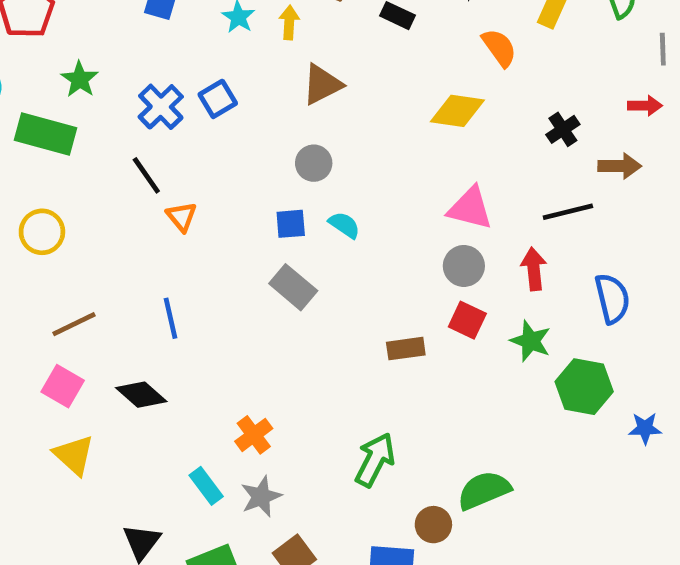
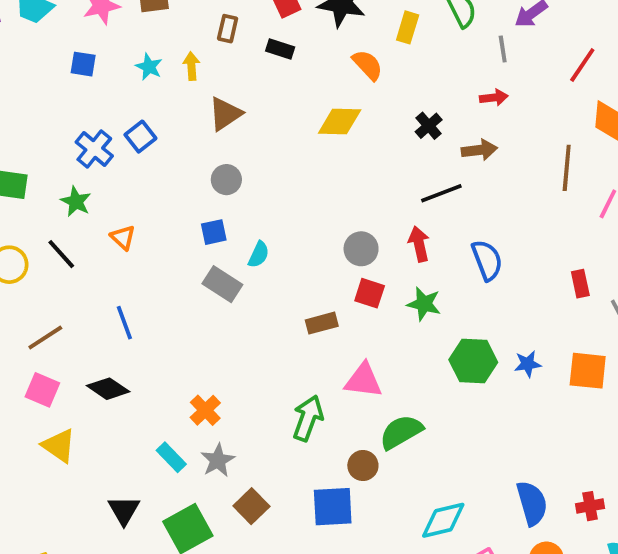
green star: (80, 79) -> (76, 202), moved
black line: (146, 175) -> (61, 254), moved
pink triangle: (470, 208) -> (363, 380), moved
cyan semicircle: (344, 225) -> (259, 254), moved, turned 88
green hexagon: (584, 387) -> (473, 361), moved

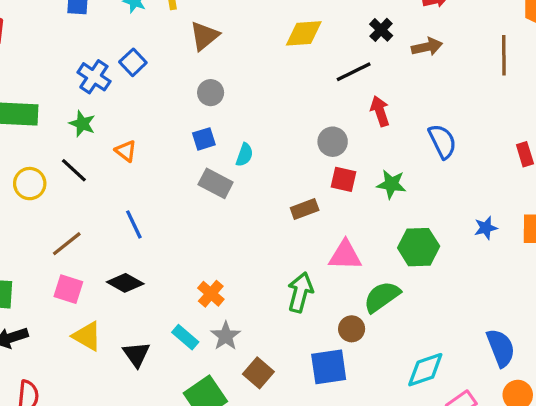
black line: (441, 193) -> (354, 72), moved
red arrow: (419, 244) -> (380, 111), moved
green hexagon: (473, 361) -> (419, 247), moved
black triangle: (124, 510) -> (136, 354), moved

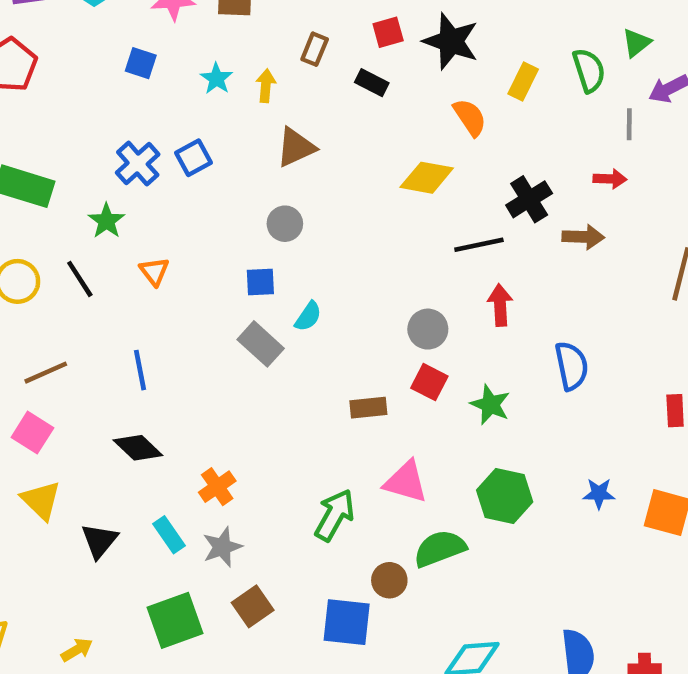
black cross: (381, 30) -> (529, 199), size x1.4
black diamond: (125, 283) -> (138, 448), moved

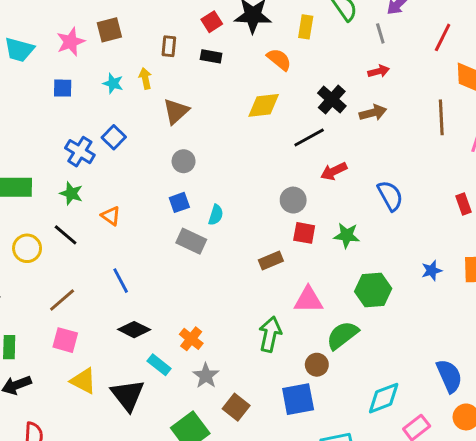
red arrow: (500, 305) -> (334, 171), turned -95
cyan rectangle: (169, 535) -> (159, 365), moved
black triangle: (99, 541) -> (128, 395), size x1.4

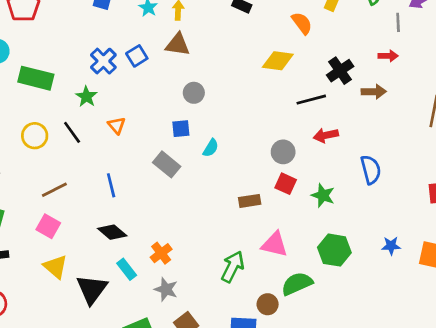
brown triangle: (176, 111) -> (178, 45), moved, turned 36
gray rectangle: (191, 241) -> (167, 164), moved
gray star: (206, 376) -> (166, 289), turned -30

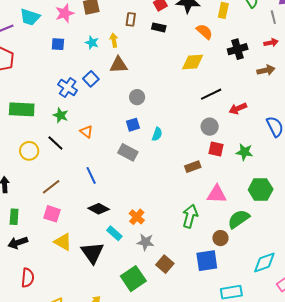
black cross: (340, 71) -> (238, 49), moved, turned 30
black line: (311, 100) -> (211, 94), moved

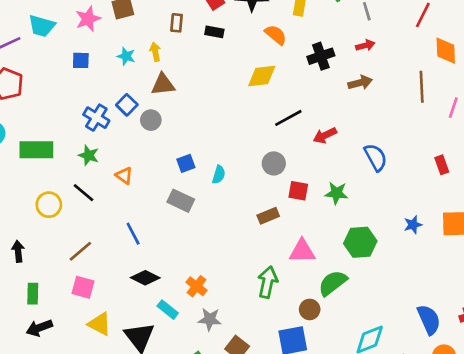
gray circle: (137, 97) -> (151, 120), moved
gray circle: (210, 127) -> (274, 163), moved

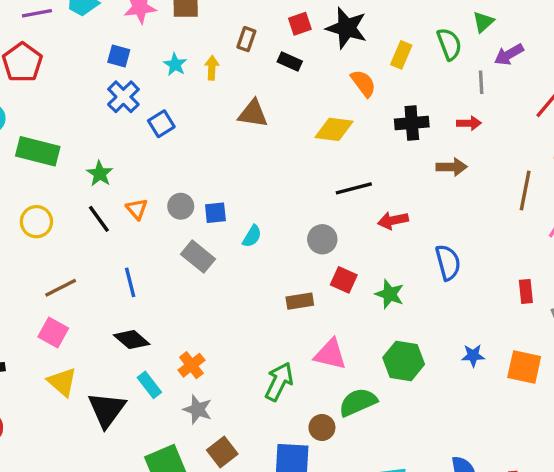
brown triangle: (163, 84) -> (253, 114), moved
blue cross: (96, 118) -> (123, 97), moved
gray circle: (151, 120) -> (181, 206), moved
black line: (83, 193) -> (99, 219), moved

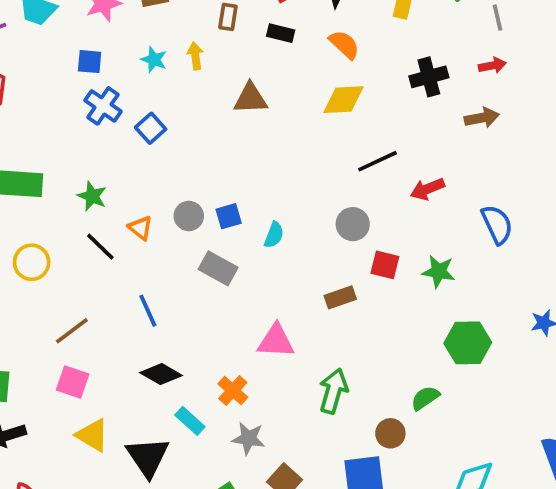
orange semicircle: (363, 83) -> (344, 45), moved
pink triangle: (330, 354) -> (276, 341), moved
green semicircle: (358, 402) -> (425, 398), size x0.7

